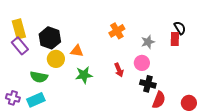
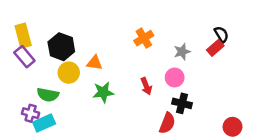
red rectangle: (175, 39) -> (215, 48), turned 48
purple cross: (13, 98) -> (31, 113), moved
red semicircle: (159, 100) -> (167, 123), moved

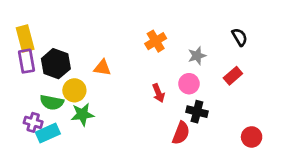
black hexagon: (61, 47) -> (56, 64), moved
red rectangle: (215, 48) -> (233, 76), moved
purple rectangle: (24, 57) -> (26, 61), turned 30
yellow circle: (69, 73) -> (74, 90), moved
green star: (103, 92) -> (82, 114), moved

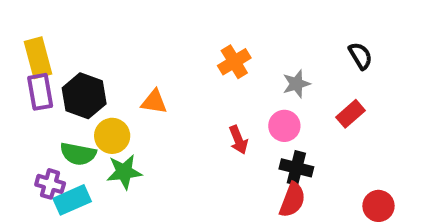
red semicircle: (181, 133) -> (292, 200), moved

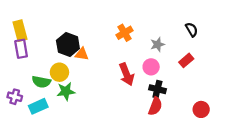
black hexagon: (84, 96) -> (68, 44), moved
red arrow: (238, 140) -> (127, 74), size x1.5
purple cross: (50, 184) -> (15, 97), moved

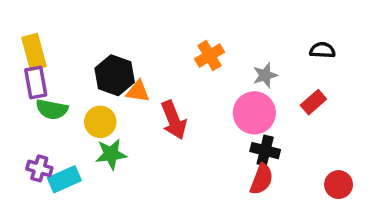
black semicircle: (192, 30) -> (322, 50), turned -56
pink circle: (151, 67) -> (254, 113), size x1.5
red arrow: (127, 74) -> (174, 120), moved
green semicircle: (41, 82) -> (52, 109), moved
purple cross: (15, 97) -> (39, 168), moved

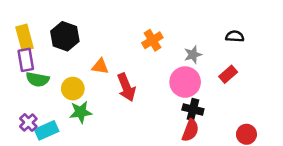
black hexagon: (115, 75) -> (65, 36), moved
purple cross: (39, 168) -> (28, 123), turned 30

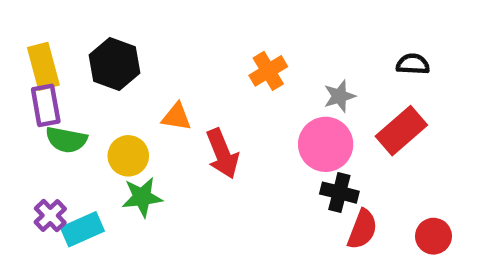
red rectangle: (228, 74) -> (401, 131), size x1.5
red semicircle: (190, 130) -> (362, 229), moved

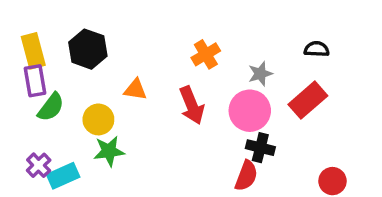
green semicircle: (66, 140) -> (51, 107), turned -64
red arrow: (222, 154) -> (192, 105), moved
red semicircle: (362, 229) -> (246, 176), moved

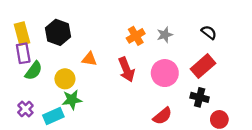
black semicircle: (317, 49) -> (209, 32), turned 35
gray star: (260, 74) -> (165, 35), moved
black cross: (260, 148) -> (200, 97), moved
cyan rectangle: (63, 176) -> (53, 116), moved
red semicircle: (246, 176) -> (162, 116), turned 30

